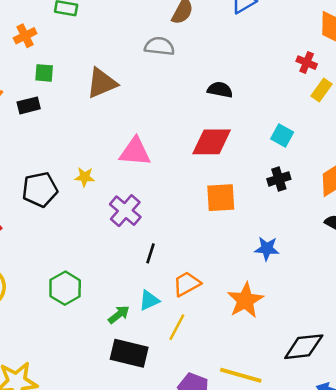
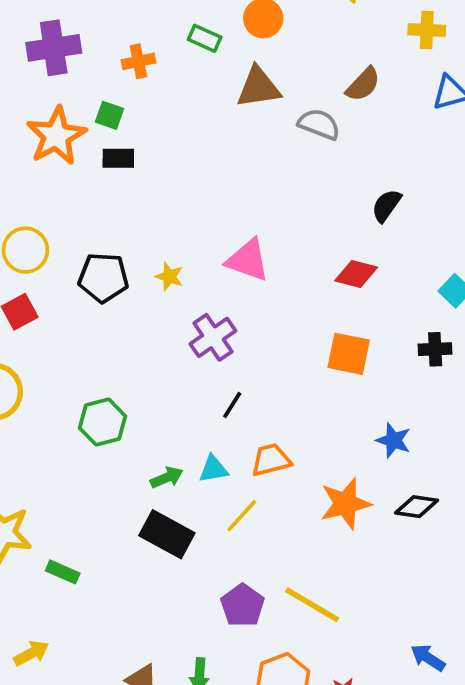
green square: (44, 73) -> (110, 115), moved
brown triangle: (102, 83) -> (259, 87), moved
black semicircle: (220, 90) -> (386, 206), turned -80
red diamond: (212, 142) -> (356, 274), size x0.7
black diamond: (304, 347) -> (417, 507), moved, size x0.7

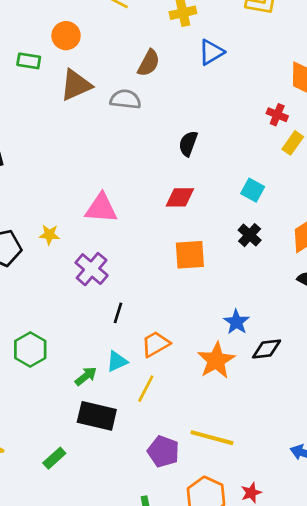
black cross: (435, 349) -> (250, 235), turned -30
blue star: (393, 440) -> (236, 322), moved, turned 30
green rectangle: (63, 572) -> (54, 458), moved, turned -50

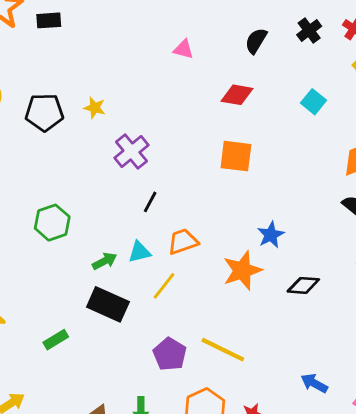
pink triangle: (101, 208) -> (183, 49), moved, size x0.6
black cross: (250, 235) -> (309, 31), moved
black diamond: (267, 349) -> (303, 285), moved

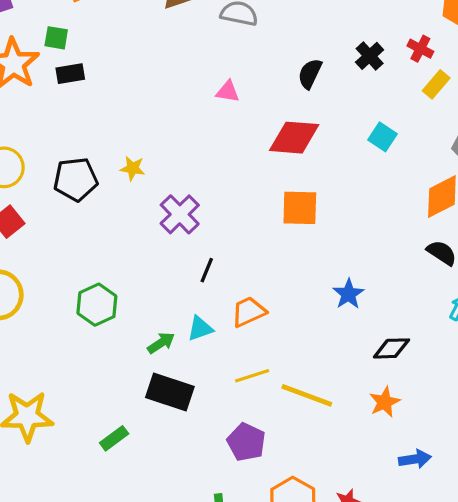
red diamond: (237, 95) -> (294, 138), size x1.4
orange star: (242, 270) -> (385, 402), moved, size x0.7
yellow line: (164, 286) -> (252, 376), moved, turned 40
yellow line: (223, 350) -> (307, 395), moved
blue arrow: (314, 383) -> (415, 459), turned 148

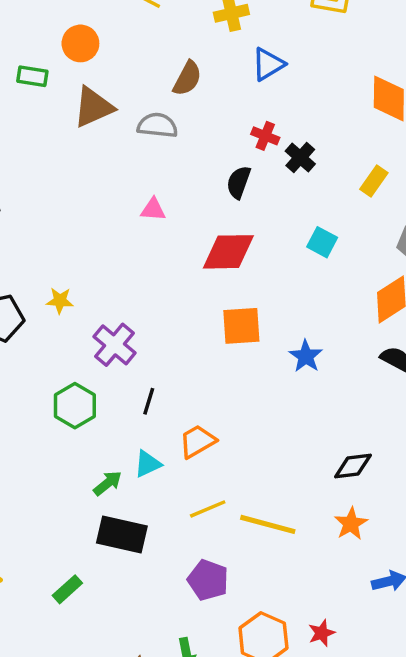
red cross: (420, 49) -> (265, 136), moved
blue star: (349, 294) -> (306, 356), moved
green hexagon: (97, 305) -> (75, 406), moved

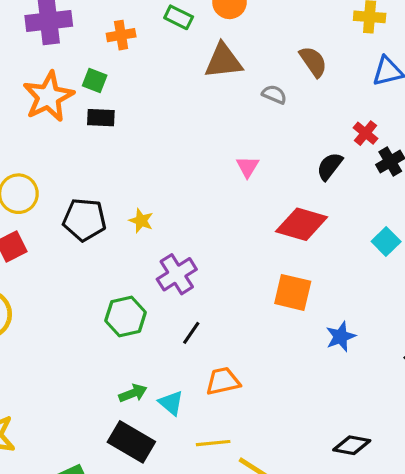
brown semicircle: (187, 78) -> (313, 62), turned -80
gray semicircle: (157, 125) -> (274, 94), size x0.7
pink triangle: (153, 209) -> (248, 167), turned 40
cyan triangle: (148, 464) -> (171, 403), moved, turned 48

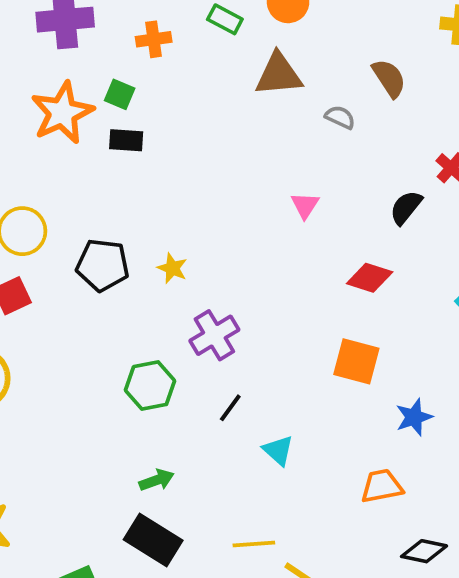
red diamond: (302, 224) -> (370, 278), size x0.7
orange trapezoid: (223, 381) -> (382, 486), moved
cyan triangle: (171, 403) -> (278, 450), moved

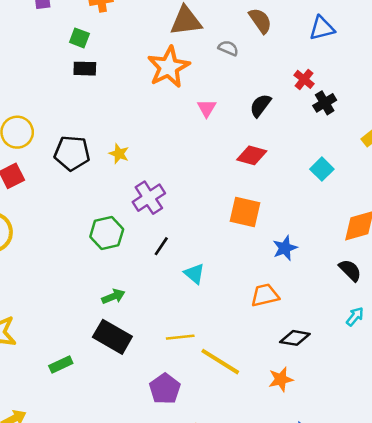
orange star: (62, 113) -> (169, 67), moved
black semicircle: (406, 207) -> (260, 106), moved

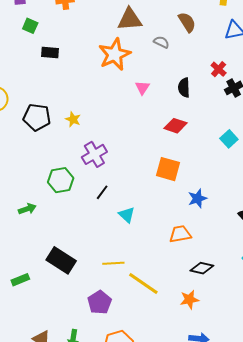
green square: (79, 38) -> (30, 26), moved
black semicircle: (260, 106) -> (184, 88), turned -42
green arrow: (113, 296) -> (27, 209), moved

